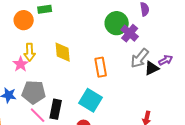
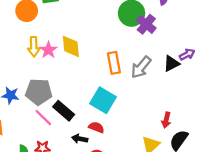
gray arrow: (140, 58) -> (141, 67), moved
pink star: (21, 64) -> (48, 50), moved
black rectangle: (56, 109) -> (64, 111), turned -60

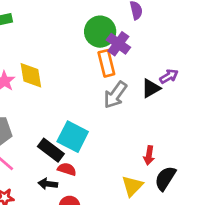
orange rectangle: (114, 63) -> (106, 63), moved
black rectangle: (64, 111) -> (51, 150), moved

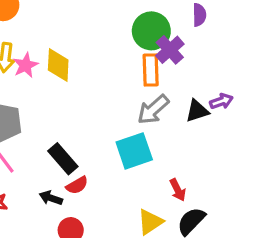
cyan square: (73, 137) -> (134, 151), moved, turned 32
red arrow: (149, 155) -> (178, 190), turned -48
red semicircle: (67, 169) -> (77, 185), turned 120

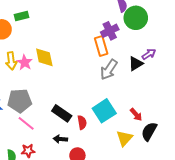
green circle: (151, 31) -> (136, 18), moved
purple cross: (170, 50) -> (110, 31), turned 30
cyan square: (134, 151) -> (104, 111), moved
red semicircle: (77, 185) -> (82, 122), moved, turned -56

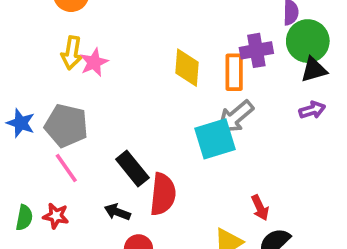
yellow diamond: (44, 57) -> (187, 68), moved
black triangle: (136, 64) -> (314, 70), moved
cyan square: (104, 111) -> (215, 139), moved
red semicircle: (82, 122) -> (163, 194), size x1.6

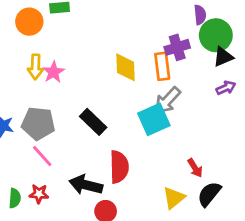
black rectangle: (132, 169) -> (93, 122), moved
black arrow: (117, 212) -> (86, 185), size x1.6

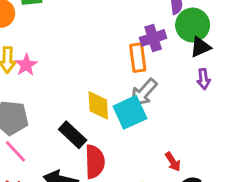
yellow diamond: (126, 67) -> (98, 105), moved
purple arrow: (226, 88) -> (204, 79), turned 108
black rectangle: (93, 122) -> (73, 135), moved

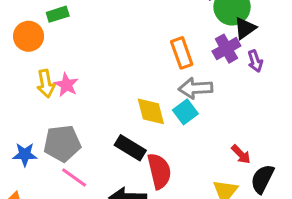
purple cross: (153, 38) -> (226, 49), moved
gray arrow: (144, 93) -> (195, 88), turned 56
cyan square: (130, 112) -> (185, 112), size x0.7

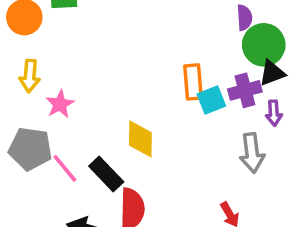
pink star: (66, 85) -> (60, 104), moved
gray arrow: (195, 88) -> (252, 153), moved, turned -108
cyan square: (185, 112) -> (211, 100), moved
pink line: (74, 177) -> (65, 168), moved

